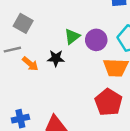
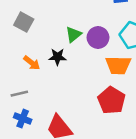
gray line: (12, 50) -> (19, 94), moved
blue cross: (20, 119) -> (23, 119), turned 35

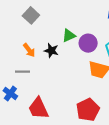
gray line: (19, 94) -> (22, 72), moved
red pentagon: (111, 100) -> (88, 110), moved

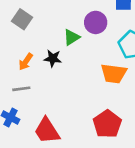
purple circle: (88, 43) -> (96, 22), moved
orange arrow: (29, 50) -> (26, 62), turned 80

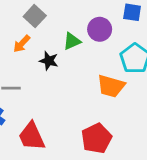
gray square: (22, 19) -> (35, 16), moved
orange arrow: (26, 62) -> (22, 44), moved

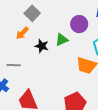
green triangle: (72, 41) -> (62, 40), moved

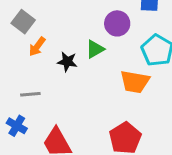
gray square: (32, 13) -> (23, 22), moved

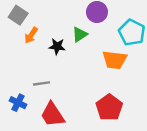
gray line: (30, 94) -> (42, 83), moved

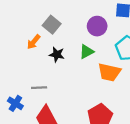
gray square: (18, 15) -> (52, 25), moved
green triangle: (80, 35) -> (87, 52), moved

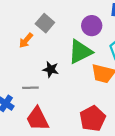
green triangle: (87, 52) -> (80, 52), size x1.6
black star: (57, 55) -> (51, 69), moved

